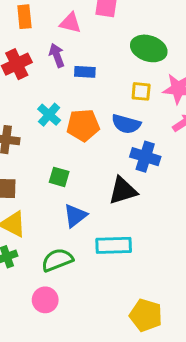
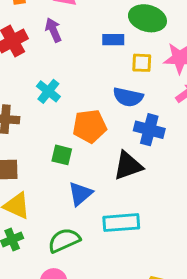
blue rectangle: (85, 72) -> (113, 40), moved
orange pentagon: (83, 125) -> (90, 126), moved

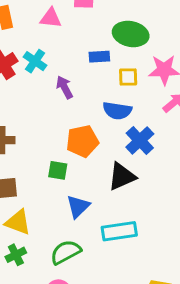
purple arrow: (53, 30) -> (64, 87), moved
cyan cross: (48, 91) -> (35, 61), moved
blue cross: (149, 130) -> (140, 140), turned 36

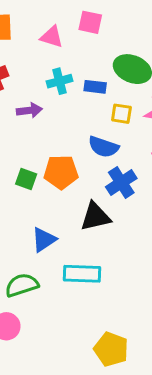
cyan cross: (35, 61) -> (60, 81), moved, turned 30
purple arrow: (64, 87) -> (29, 110), moved, turned 100
green square: (58, 170) -> (26, 179), moved

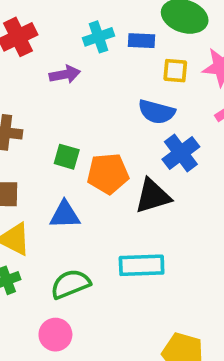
orange pentagon: (61, 172) -> (108, 174), moved
blue triangle: (44, 240) -> (65, 215), moved, turned 36

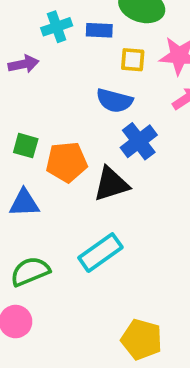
cyan rectangle: (142, 265) -> (100, 253), turned -33

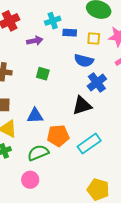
blue rectangle: (99, 30) -> (70, 33), moved
green square: (26, 146) -> (43, 74), moved
orange pentagon: (67, 162) -> (58, 136), moved
cyan rectangle: (100, 253) -> (89, 144), moved

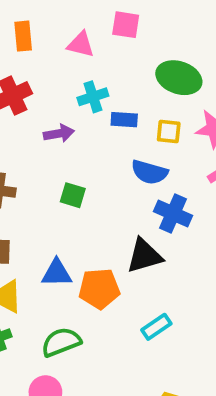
blue cross: (97, 83) -> (173, 213), turned -30
orange pentagon: (58, 136) -> (99, 289), moved
cyan rectangle: (89, 144) -> (156, 327), size x0.7

